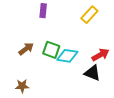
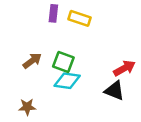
yellow rectangle: (89, 15) -> (80, 18), moved, turned 66
cyan diamond: (67, 56) -> (67, 81), moved

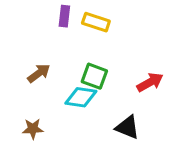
green square: (63, 62) -> (94, 76), moved
black triangle: (114, 91) -> (127, 127), moved

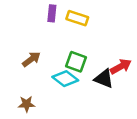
cyan diamond: (81, 97) -> (65, 79), turned 30
black triangle: (127, 127) -> (104, 79), moved

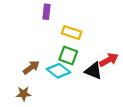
yellow rectangle: (77, 18) -> (72, 33), moved
brown arrow: (31, 59) -> (31, 67), moved

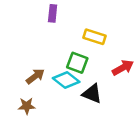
yellow rectangle: (72, 33) -> (94, 37), moved
black triangle: (93, 71) -> (92, 94), moved

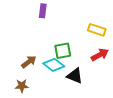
yellow rectangle: (94, 37) -> (97, 30), moved
green square: (77, 63) -> (63, 51), turned -30

